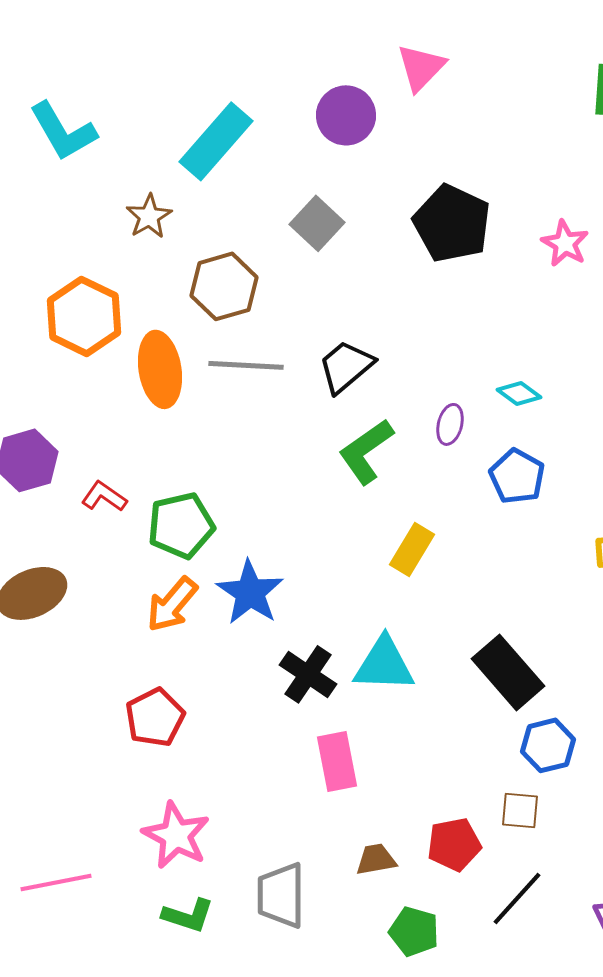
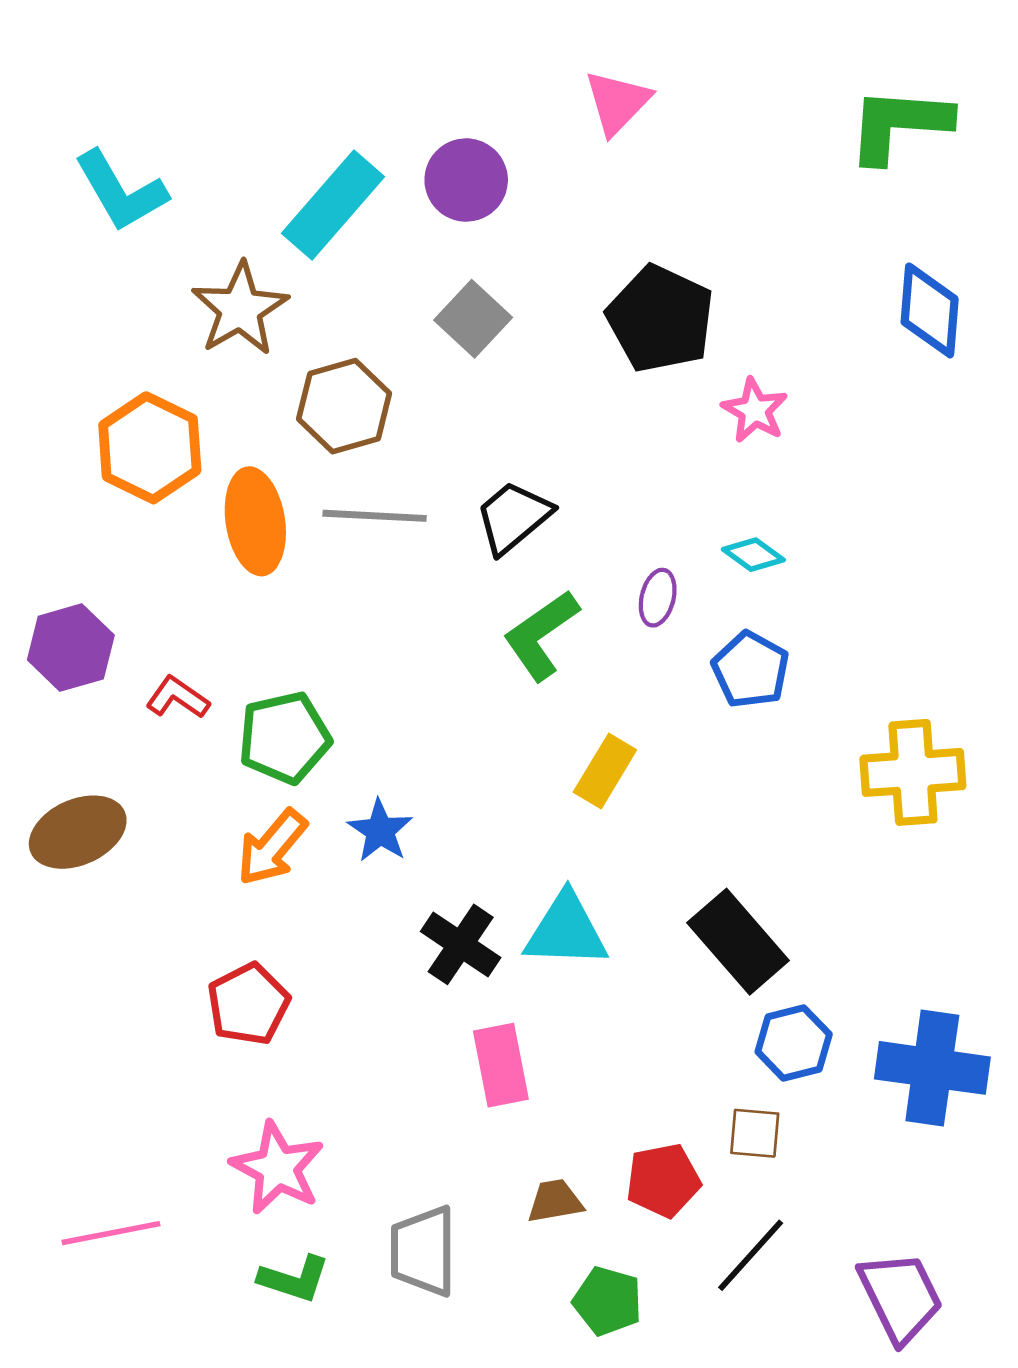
purple circle: (346, 115) -> (466, 180), moved
brown star: (149, 216) -> (240, 309), size x1.5
pink star: (565, 243) -> (755, 410), moved
blue star: (250, 592) -> (380, 831), size x0.7

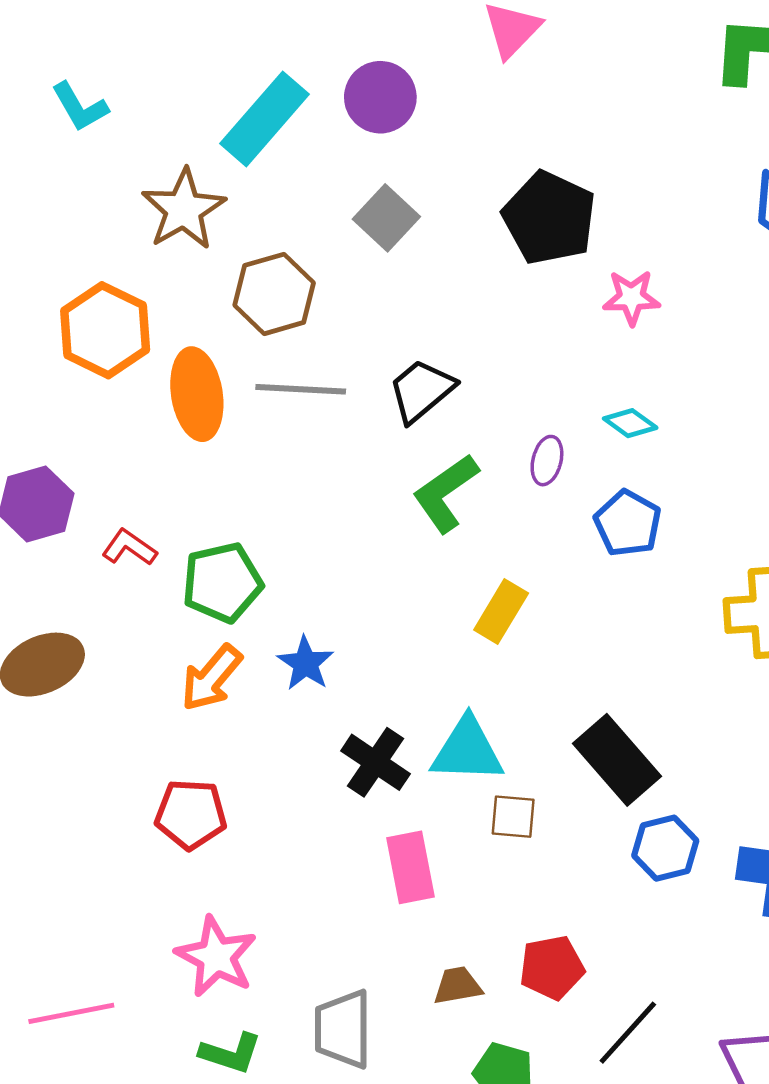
cyan L-shape: (121, 191) -> (80, 107), size x0.7
pink star: (755, 410) -> (631, 298), turned -30
red pentagon: (248, 1004) -> (191, 814), turned 30
brown square: (755, 1133) -> (513, 817), moved

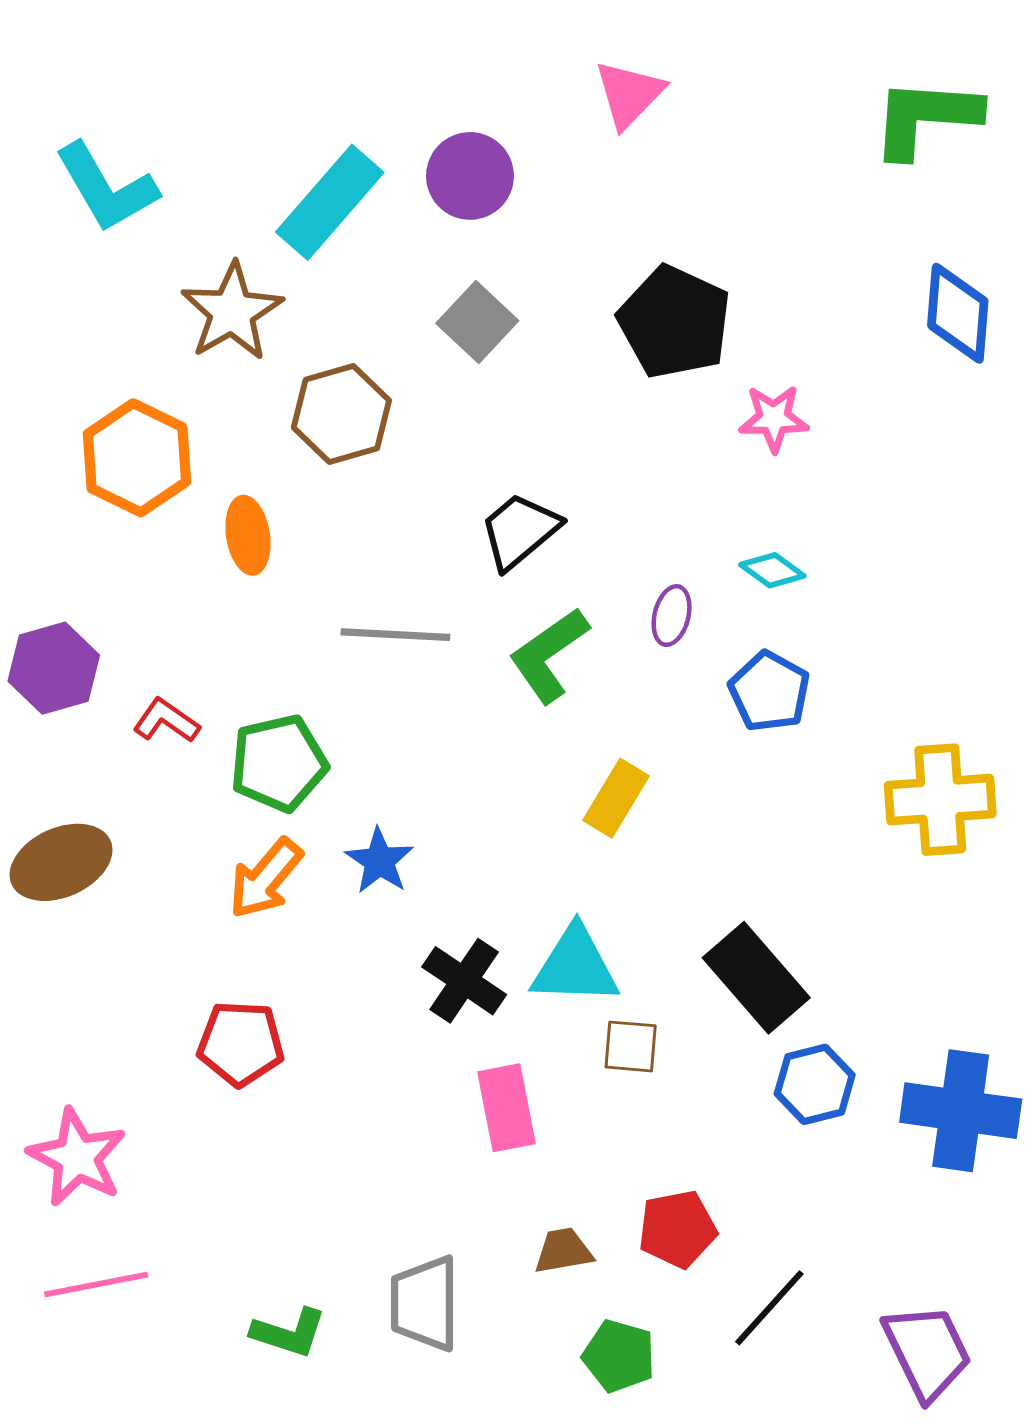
cyan L-shape: (80, 107) -> (106, 188), size x1.5
gray line: (301, 389) -> (395, 635), moved
orange ellipse: (197, 394) -> (248, 535), size x0.7
pink star: (216, 957) -> (77, 1157), moved

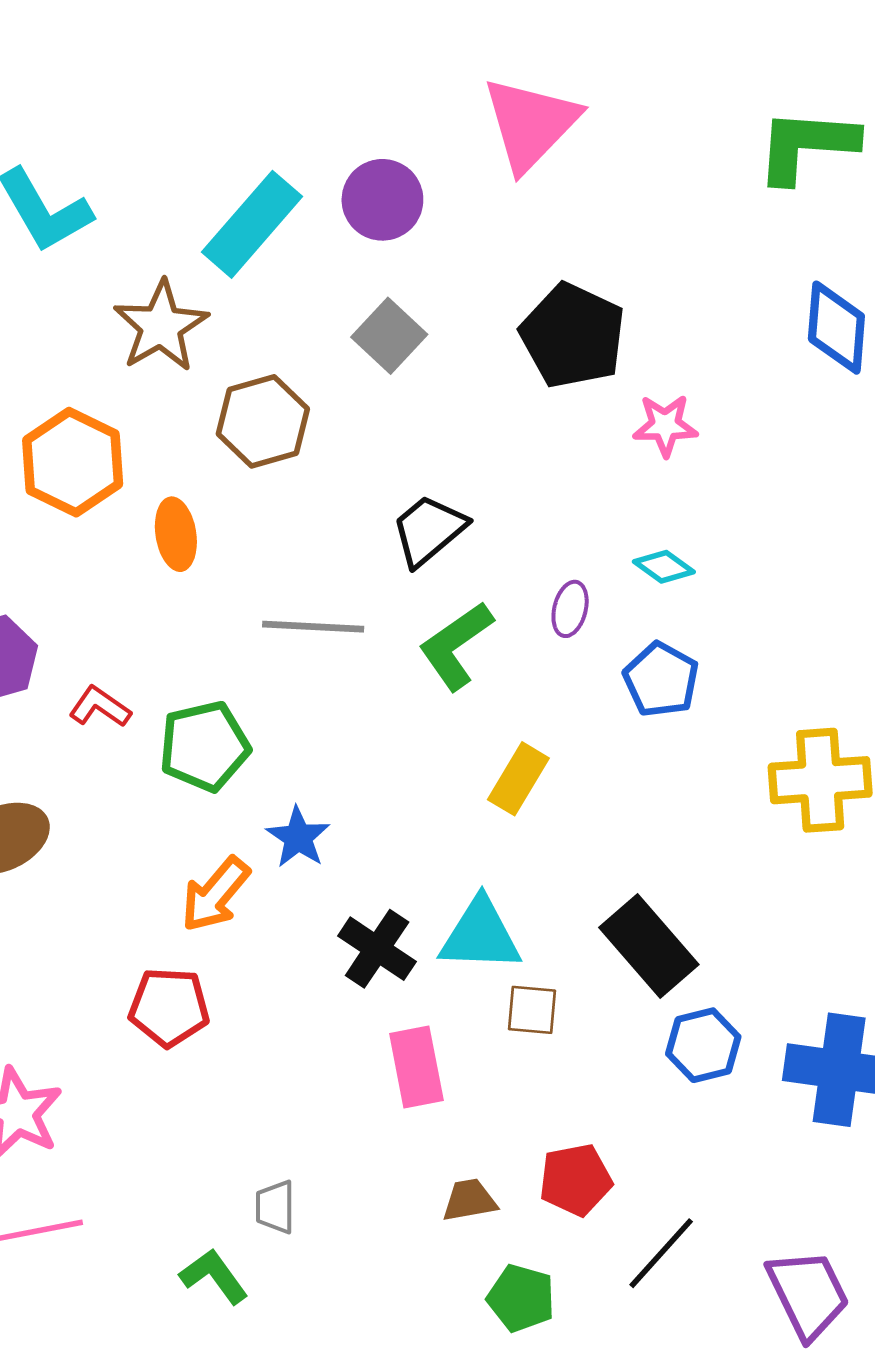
pink triangle: (629, 94) -> (531, 124), size x1.5
orange arrow: (266, 878) -> (215, 894), moved
gray trapezoid: (425, 1303) -> (275, 1207), moved, size x0.6
green L-shape: (289, 1333) -> (214, 1276), turned -144

